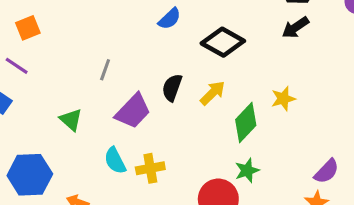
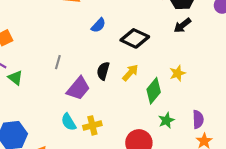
green triangle: (71, 120) -> (15, 78), moved
green star: (247, 170) -> (166, 120), moved
purple semicircle: (327, 171) -> (198, 119), moved, turned -42

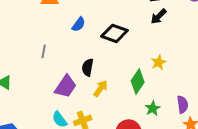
gray line: (58, 62) -> (44, 51), moved
yellow arrow: (130, 73) -> (101, 88), moved

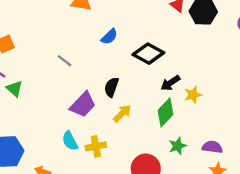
black arrow: (159, 16) -> (170, 83), moved
gray line: (44, 51) -> (65, 61), turned -72
purple semicircle: (183, 104) -> (212, 147), turned -84

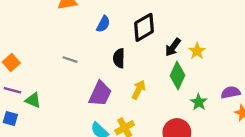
black diamond: (148, 54) -> (144, 27), turned -40
black semicircle: (111, 87) -> (119, 58), moved

